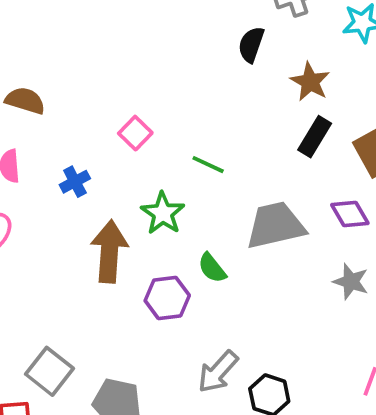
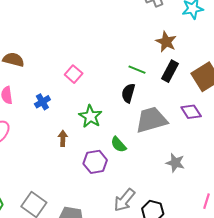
black semicircle: (251, 45) -> (128, 93), moved
green line: (208, 165) -> (137, 70), moved
brown arrow: (109, 251) -> (63, 138), size x0.5
gray star: (351, 282) -> (175, 163), moved

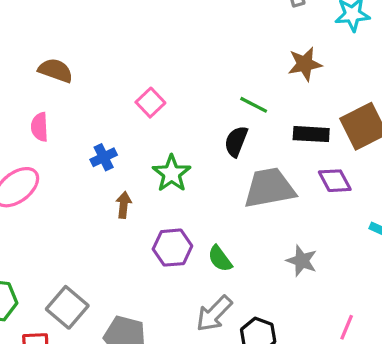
brown star: (166, 42) -> (305, 64), turned 30
black rectangle: (170, 71) -> (311, 134), moved, turned 60
blue cross: (42, 102) -> (104, 157), moved
green semicircle: (118, 145) -> (220, 259), moved

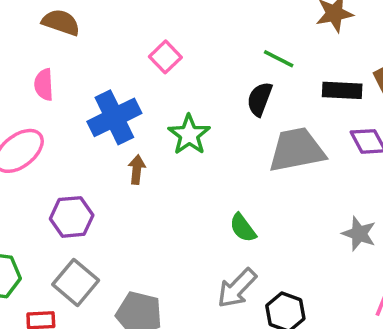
blue cross: (104, 157) -> (114, 117), size x1.8
purple hexagon: (172, 248) -> (72, 217), moved
gray star: (302, 261) -> (359, 234), moved

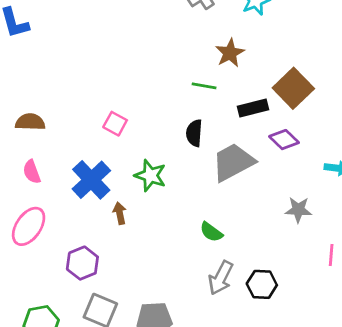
green line: (279, 59) -> (204, 86), moved

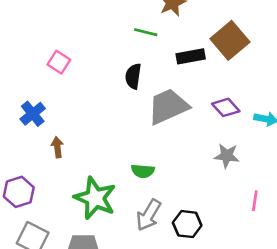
purple diamond: (284, 140) -> (226, 107), moved
green star: (150, 176) -> (95, 198), moved, size x1.4
blue cross: (91, 180) -> (33, 114), size x0.7
green semicircle: (211, 232) -> (143, 171), turned -35

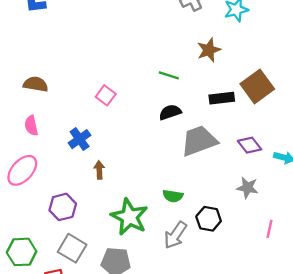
green line: (146, 32) -> (169, 75), moved
black semicircle: (133, 76) -> (170, 112), turned 60
black hexagon: (187, 224) -> (209, 219), moved

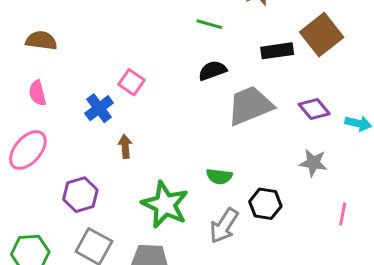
pink square: (106, 95) -> (132, 82), moved

